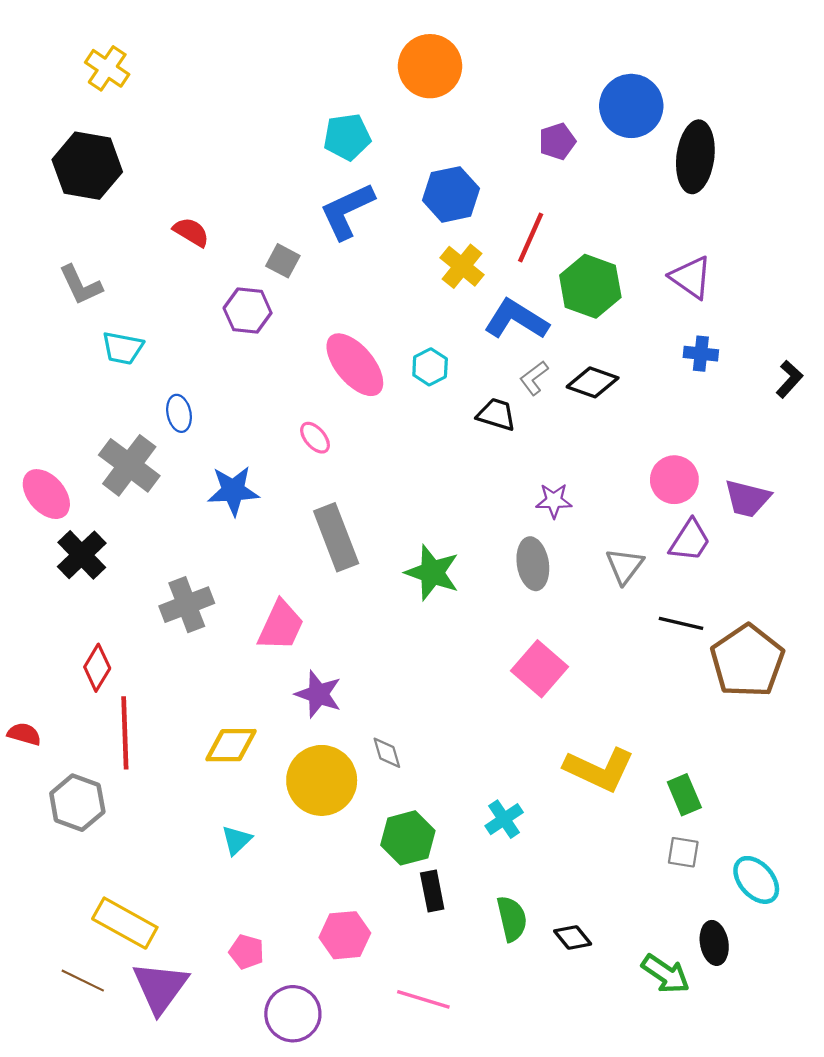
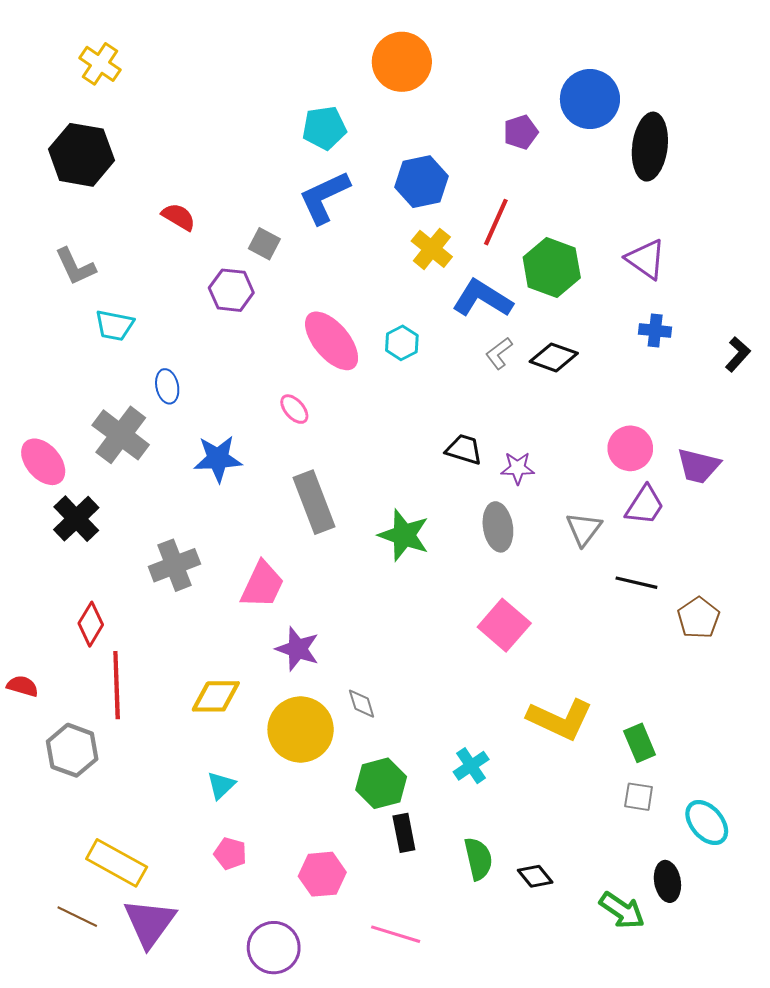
black trapezoid: (496, 414) -> (464, 449), moved
brown pentagon: (747, 661) -> (698, 618), size x0.6
pink pentagon: (246, 952) -> (230, 854), moved

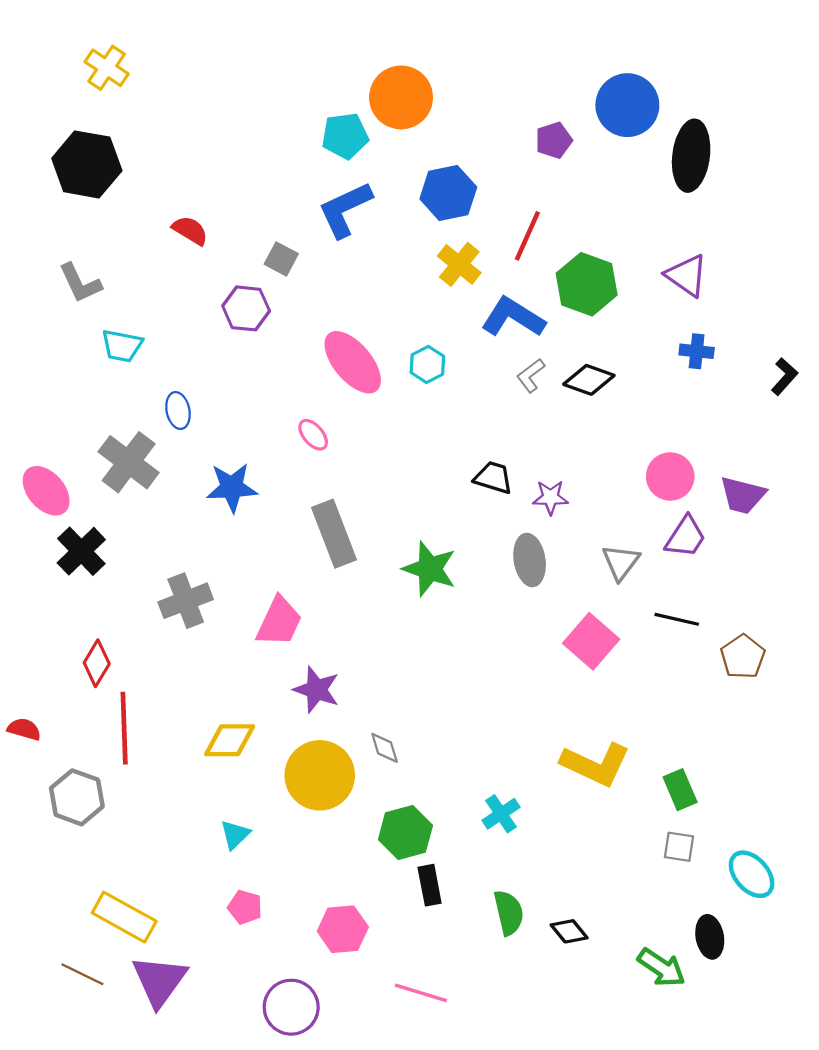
orange circle: (402, 62) -> (401, 97), moved
pink square: (504, 625) -> (591, 641), moved

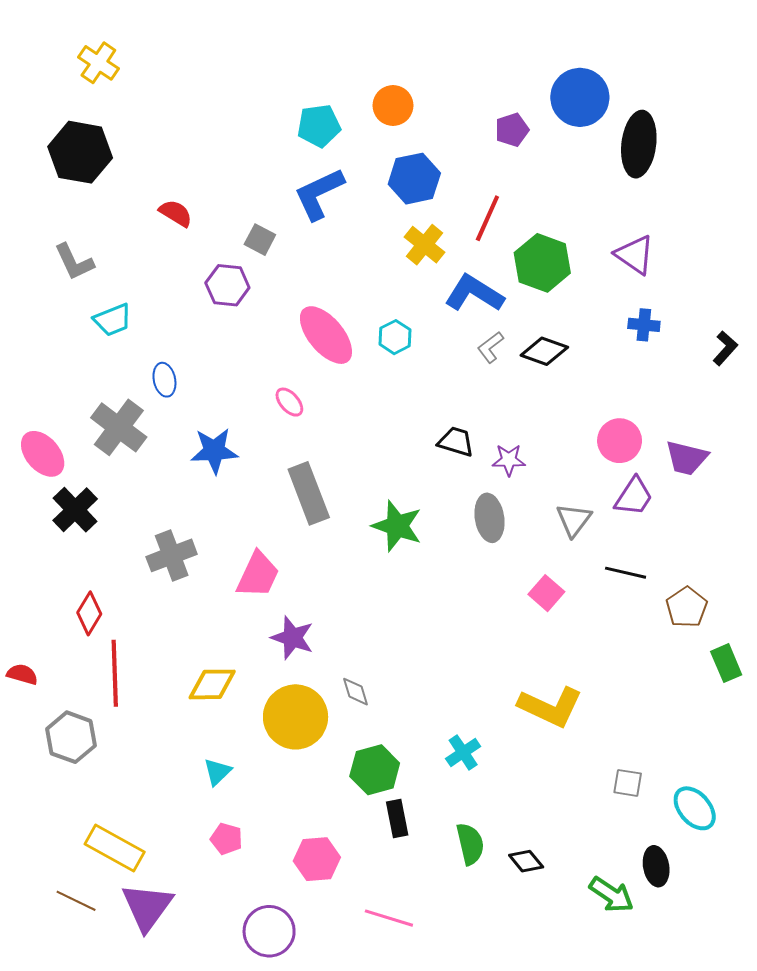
orange circle: (401, 97) -> (393, 105), moved, size x0.7
cyan trapezoid: (122, 346) -> (113, 320), turned -33
pink square: (591, 641) -> (546, 593), size x0.7
green rectangle: (680, 790) -> (726, 663), moved

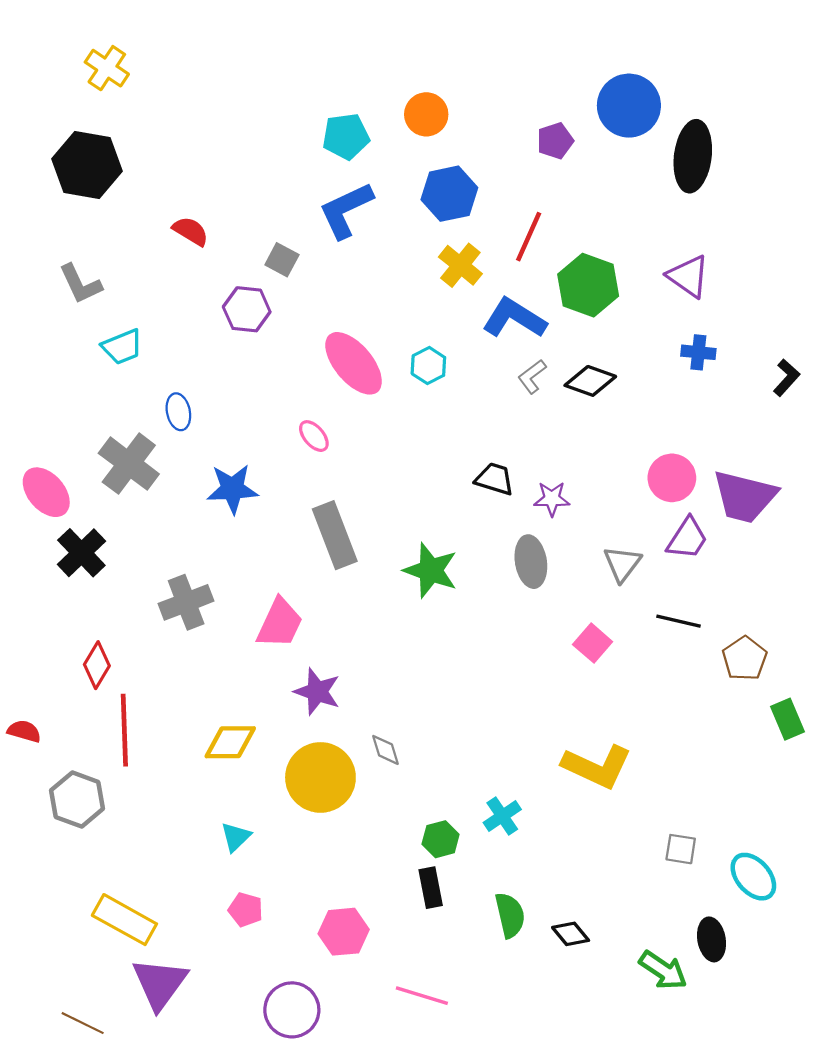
purple trapezoid: (687, 458) -> (745, 497), size x1.4
green hexagon: (375, 770) -> (441, 839), moved, size x0.7
brown line: (76, 901) -> (83, 1023), moved

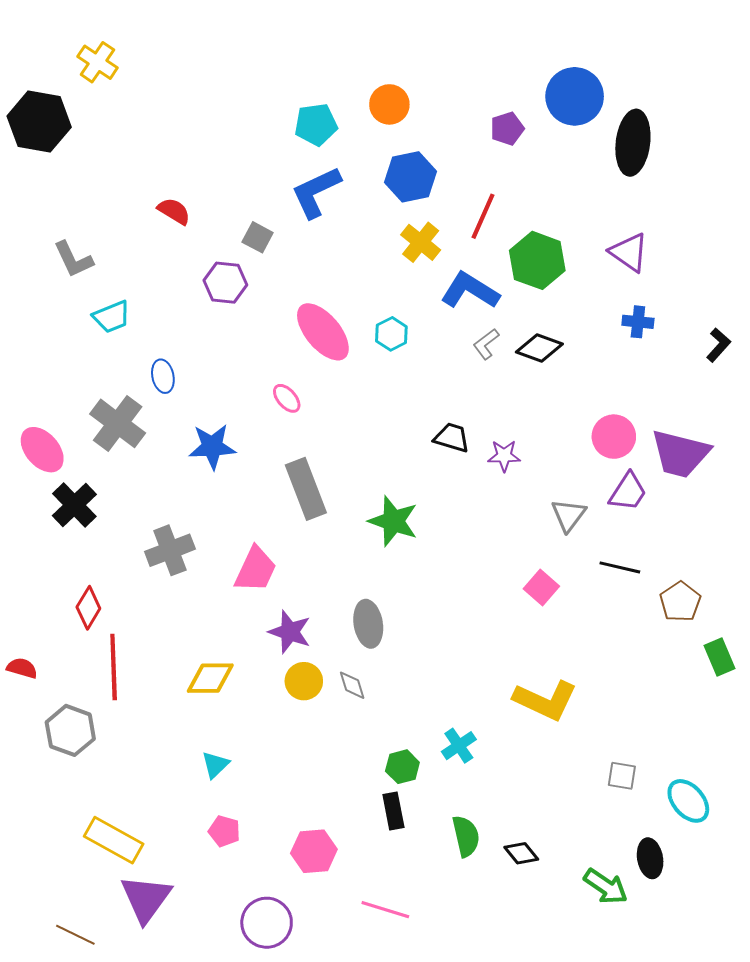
black hexagon: (87, 165) -> (39, 122), moved
gray ellipse: (531, 562) -> (368, 624), moved
yellow circle: (320, 777) -> (304, 681), moved, size x0.6

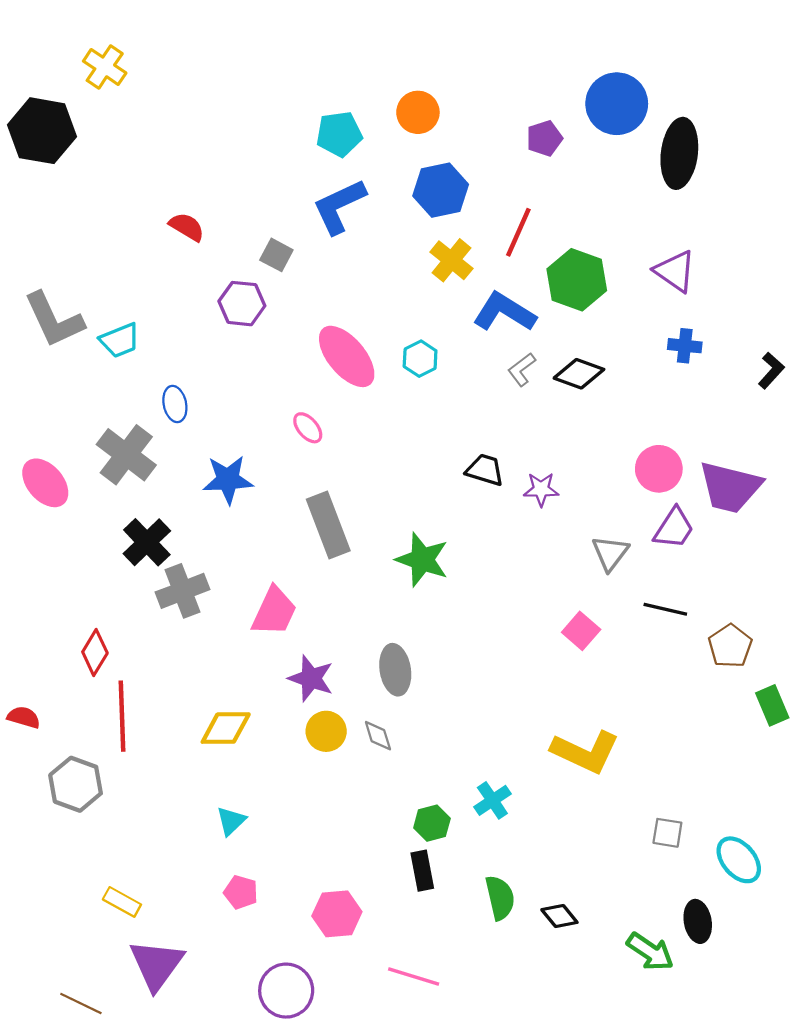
gray L-shape: (73, 259) -> (54, 320), moved, size x1.4
black cross: (74, 505) -> (147, 542), moved
yellow rectangle: (114, 840) -> (122, 902), size x0.6

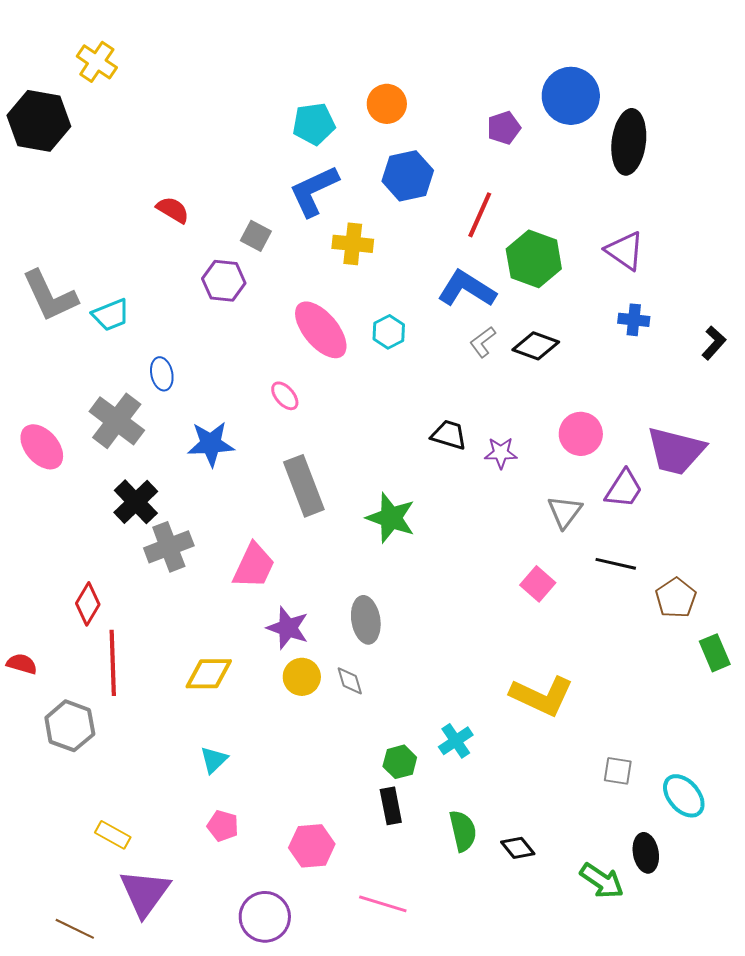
yellow cross: (451, 260) -> (353, 244), moved, turned -33
pink circle: (659, 469) -> (581, 434), moved

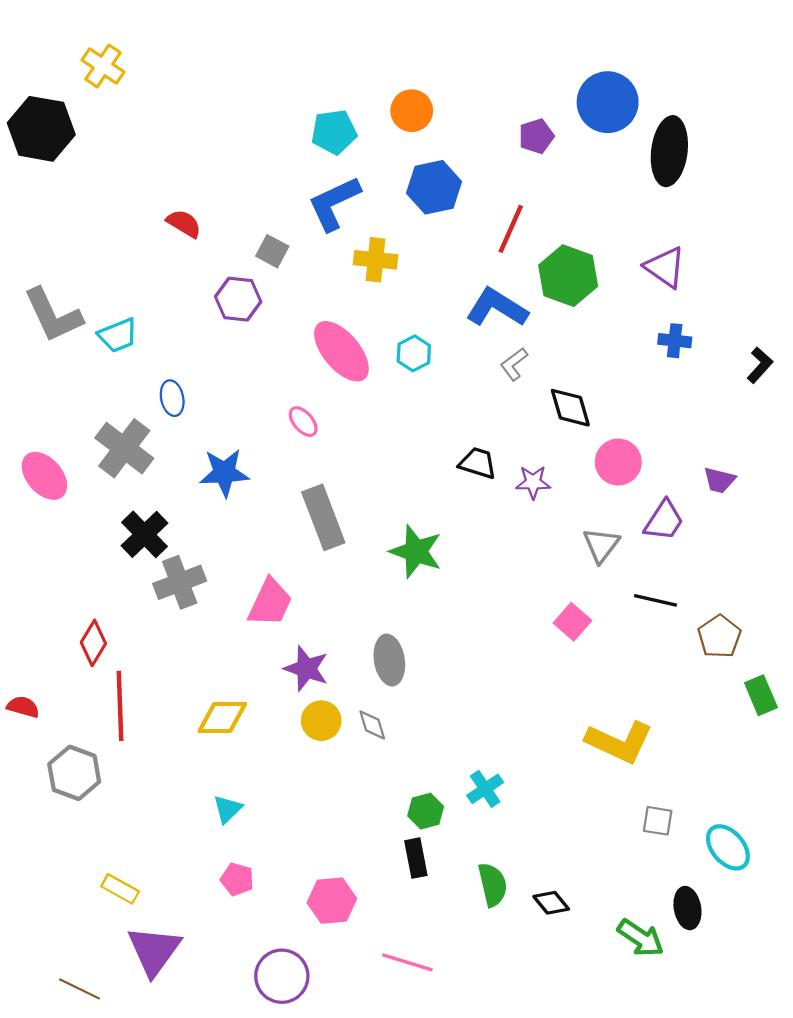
black diamond: (536, 346) -> (570, 408), moved, turned 54
purple trapezoid: (676, 451) -> (719, 480), size x0.5
yellow L-shape: (542, 696) -> (619, 742), moved

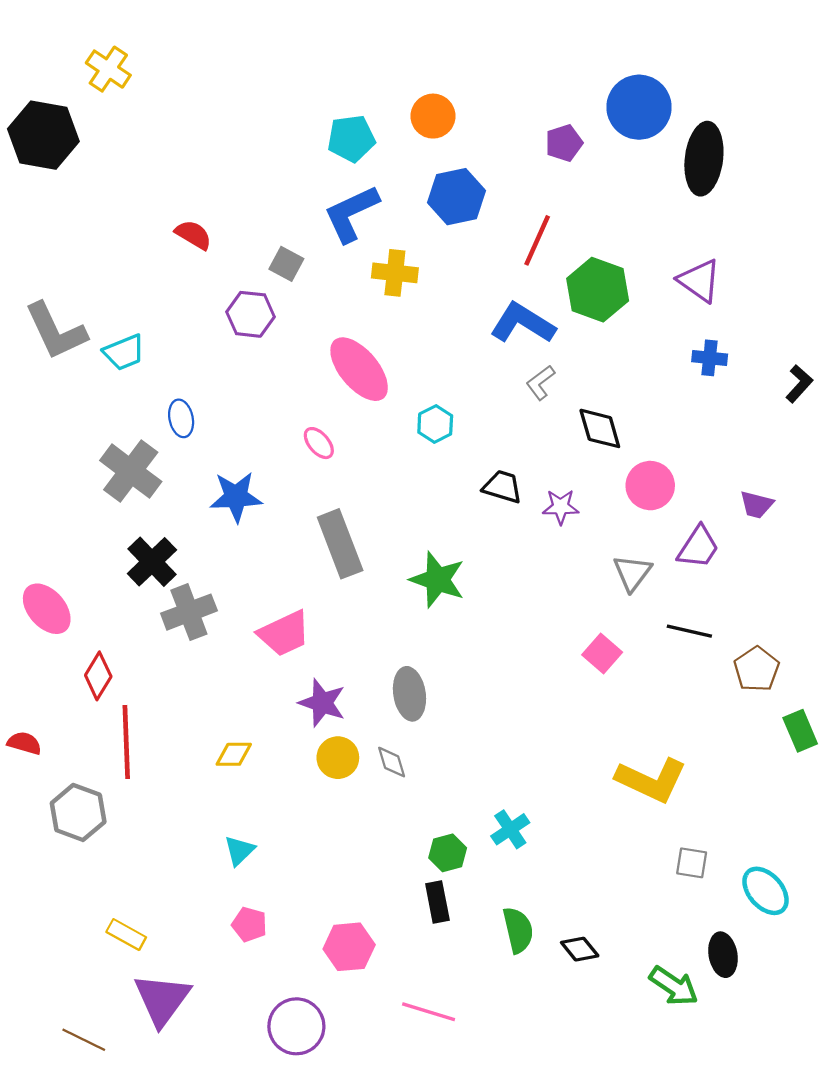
cyan hexagon: (414, 353) -> (435, 424), moved
pink ellipse: (44, 476) -> (47, 609), moved
pink trapezoid: (270, 603) -> (284, 633), turned 40
yellow diamond: (222, 718) -> (234, 754), size x0.7

